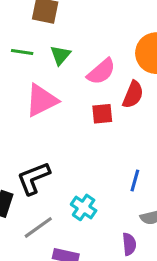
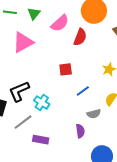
red square: (102, 114) -> (66, 69), moved
blue line: (135, 180) -> (83, 91), turned 40
cyan cross: (84, 207) -> (42, 102), moved

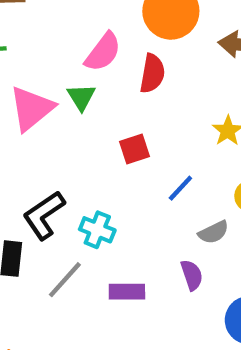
green triangle: (34, 14) -> (81, 97), moved
purple rectangle: (41, 140) -> (127, 292), moved

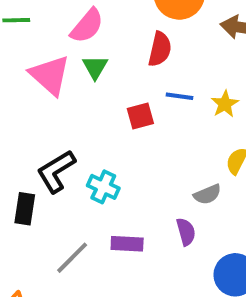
pink semicircle: (103, 52) -> (87, 26), moved
pink triangle: (32, 108) -> (50, 75), turned -42
blue line: (180, 188) -> (180, 96), moved, turned 52
gray line: (65, 280) -> (72, 258), moved

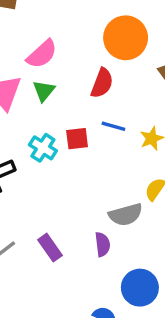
cyan cross: (103, 187) -> (43, 148), moved
gray semicircle: (207, 194) -> (126, 215), size x1.4
purple rectangle: (127, 244) -> (50, 248), turned 44

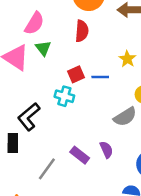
blue line: (113, 126) -> (100, 77), moved
cyan cross: (43, 148) -> (64, 96), moved
purple semicircle: (102, 244) -> (106, 150), moved

